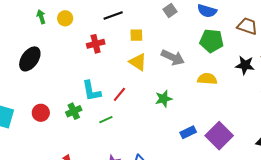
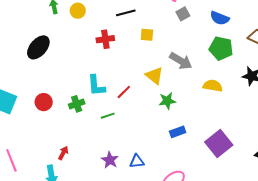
yellow triangle: (138, 62) -> (154, 76), moved
blue rectangle: (188, 132) -> (178, 132), moved

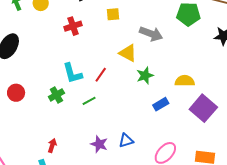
yellow semicircle: (213, 86) -> (185, 81), moved
red circle: (44, 102) -> (16, 93), moved

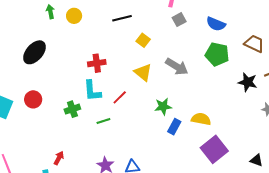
yellow square: (113, 14) -> (143, 40), turned 32
red cross: (73, 26) -> (97, 63), moved
yellow triangle: (128, 53) -> (143, 72), moved
blue rectangle: (161, 104) -> (174, 127), moved, turned -42

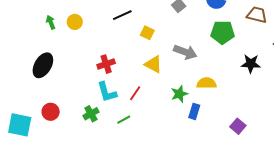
black star: (248, 82) -> (251, 64), moved
yellow semicircle: (201, 119) -> (206, 83), moved
purple square: (214, 149) -> (238, 126), size x0.6

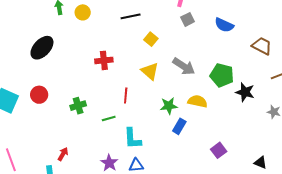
green pentagon: (223, 32) -> (222, 75), moved
cyan L-shape: (107, 92) -> (132, 139), moved
red line: (135, 93) -> (126, 95), turned -42

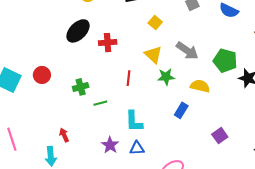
black ellipse: (42, 48) -> (78, 31), moved
green star: (169, 106) -> (166, 77), moved
green line: (109, 118) -> (100, 103), moved
red arrow: (63, 154) -> (64, 135), turned -56

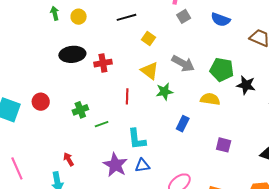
black ellipse: (78, 31) -> (72, 54), turned 45
yellow semicircle: (200, 86) -> (210, 99), moved
purple square: (220, 136) -> (224, 145), turned -35
purple star: (110, 145) -> (115, 165), size x1.4

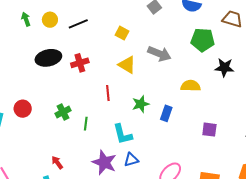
black line: (127, 17) -> (78, 24), moved
green pentagon: (222, 70) -> (203, 40), moved
green star: (164, 92) -> (141, 104), moved
green line: (102, 124) -> (86, 124), turned -56

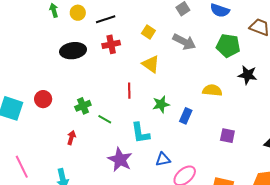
gray arrow: (159, 54) -> (184, 42), moved
red cross: (80, 63) -> (111, 44), moved
green line: (86, 124) -> (105, 119), turned -72
blue triangle: (131, 160) -> (163, 159), moved
red arrow: (57, 163) -> (71, 138), moved, turned 48

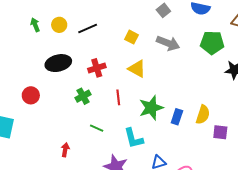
red cross: (111, 44) -> (97, 68), moved
yellow semicircle: (212, 90) -> (203, 115), moved, turned 108
red circle: (43, 99) -> (31, 95), moved
green star: (161, 104) -> (151, 108), size x1.4
green cross: (83, 106) -> (83, 96), moved

